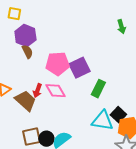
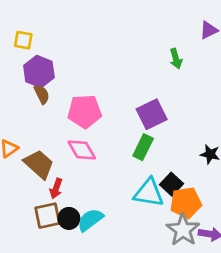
purple square: (79, 68) -> (152, 114), moved
red arrow: (37, 91) -> (56, 188), moved

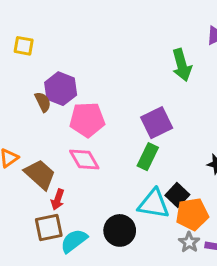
green arrow: (176, 59) -> (182, 65), size x1.5
purple hexagon: (39, 72) -> (61, 89), moved
black circle: (69, 218) -> (120, 230), moved, size x1.4
cyan semicircle: (90, 220) -> (74, 241), moved
gray star: (183, 230) -> (189, 242), size x0.6

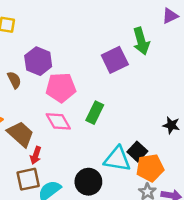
brown semicircle: (43, 102) -> (14, 80), moved
purple square: (157, 123) -> (115, 60), moved
green rectangle: (148, 157) -> (95, 113), moved

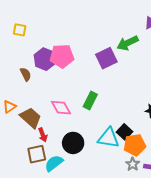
green arrow: (141, 41) -> (128, 43), turned 80
pink pentagon: (61, 88) -> (62, 56), moved
red arrow: (36, 155) -> (43, 135), turned -40
black circle: (88, 182) -> (73, 143), moved

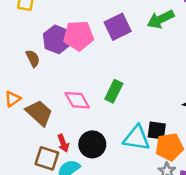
purple square: (106, 58) -> (118, 27), moved
black square: (125, 132) -> (157, 130), turned -35
red arrow: (43, 135) -> (63, 143), moved
brown square: (37, 154) -> (47, 158), turned 30

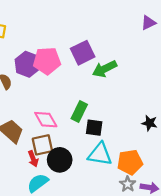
green arrow: (161, 19) -> (105, 69), moved
black square: (157, 130) -> (94, 128), moved
brown square: (47, 158) -> (42, 145), moved, turned -30

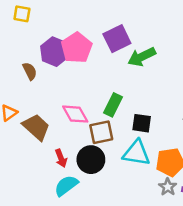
pink pentagon: (47, 61) -> (77, 48), turned -30
black square: (94, 128) -> (142, 123), moved
brown square: (42, 145) -> (101, 132), moved

